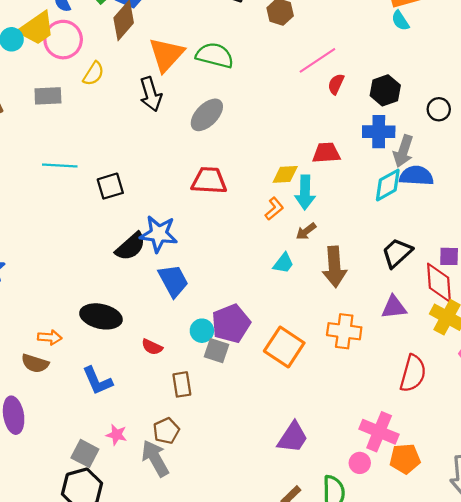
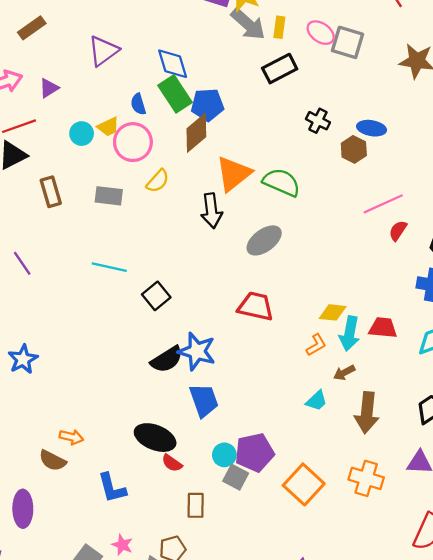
yellow trapezoid: (37, 28) -> (108, 127), size x0.6
red trapezoid: (326, 153) -> (383, 328), moved
black square: (110, 186) -> (156, 296), turned -32
black ellipse: (101, 316) -> (155, 438), moved

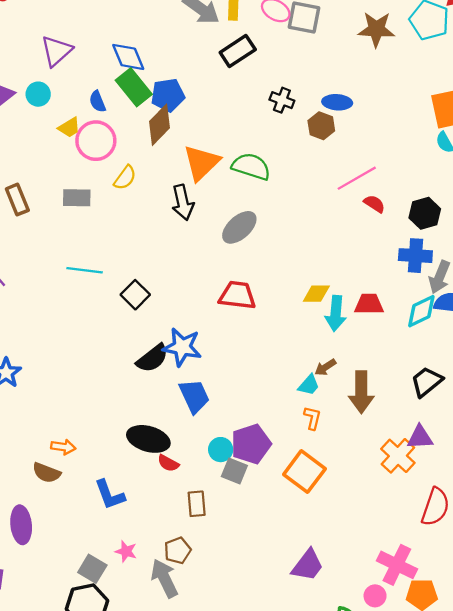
cyan circle: (82, 134) -> (38, 94), moved
red semicircle: (398, 231) -> (374, 204), turned 95
orange L-shape: (316, 345) -> (312, 418), moved, turned -40
brown arrow: (344, 373) -> (325, 367), moved
orange cross: (366, 478) -> (398, 456), moved, turned 32

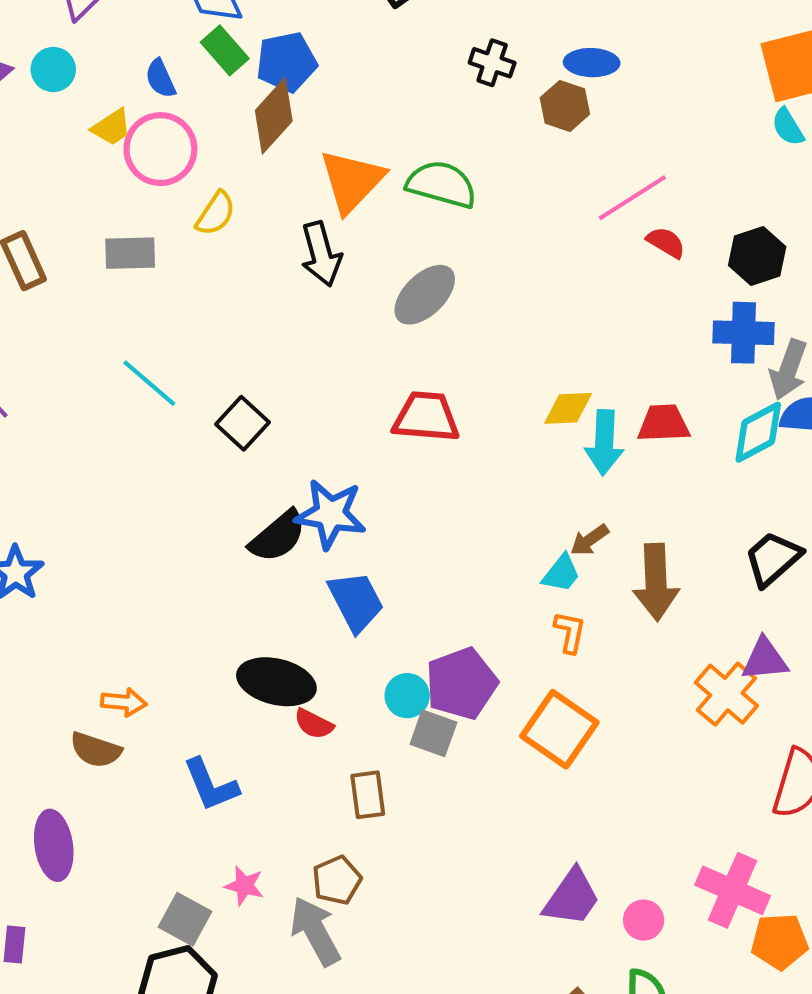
green rectangle: (134, 87) -> (225, 50), size x0.7
cyan line: (85, 270) -> (149, 383), turned 36
pink circle: (375, 596) -> (644, 920), moved

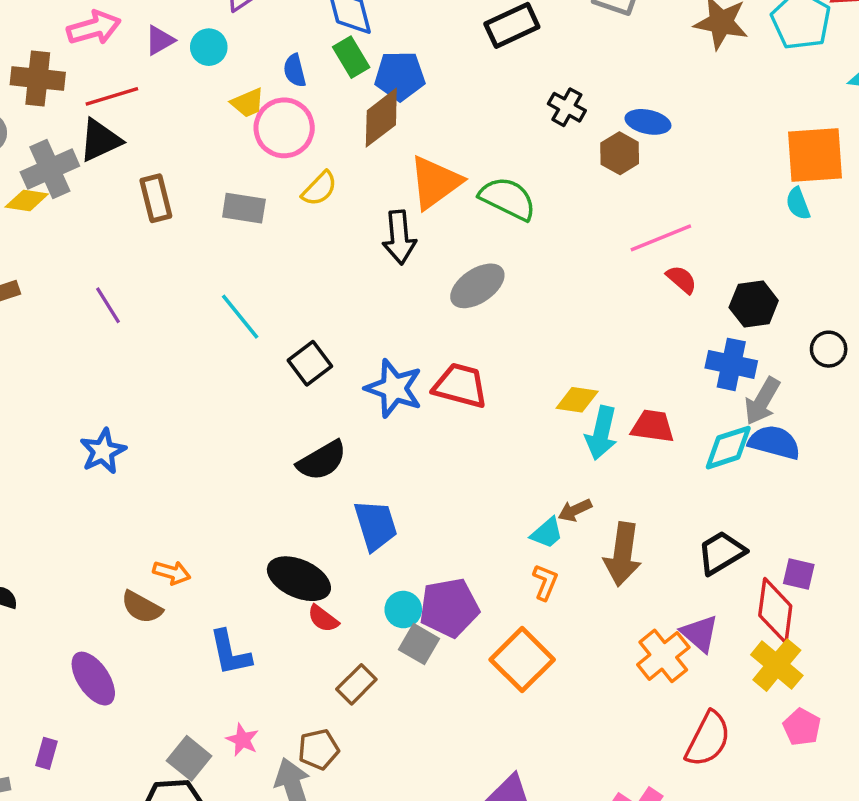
blue star: (331, 514) -> (394, 388), moved
purple triangle: (765, 659) -> (700, 633), turned 36
brown rectangle: (368, 795) -> (356, 684), turned 42
purple ellipse: (54, 845) -> (93, 679), turned -36

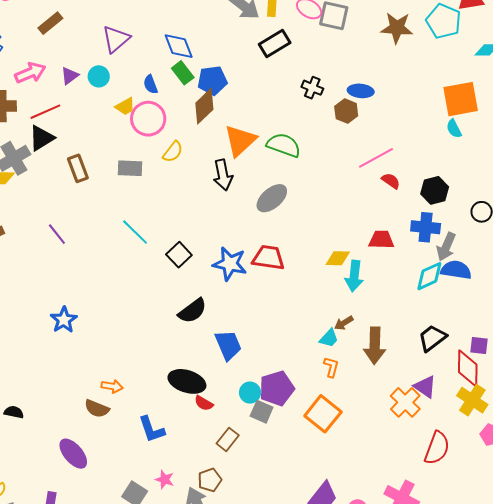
red trapezoid: (653, 426) -> (381, 240), moved

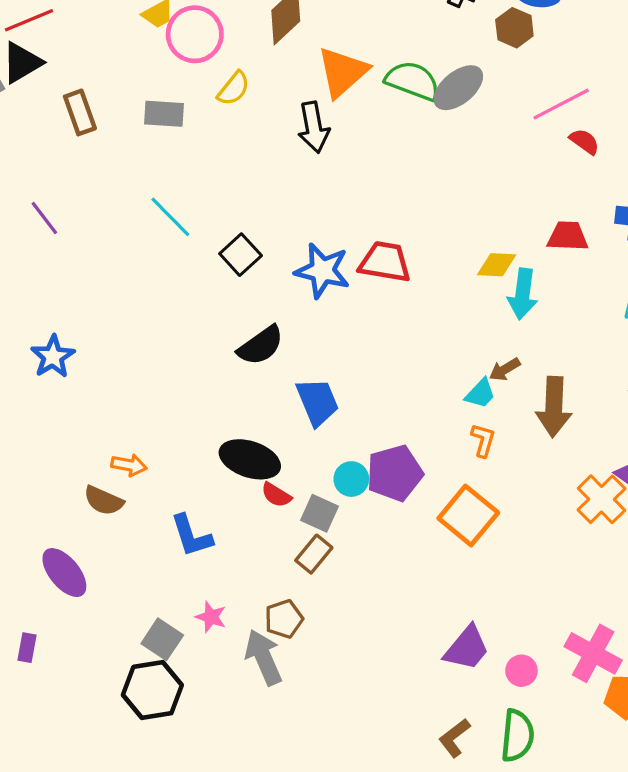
gray ellipse: (272, 198) -> (458, 88), moved
gray square: (262, 412) -> (319, 513), moved

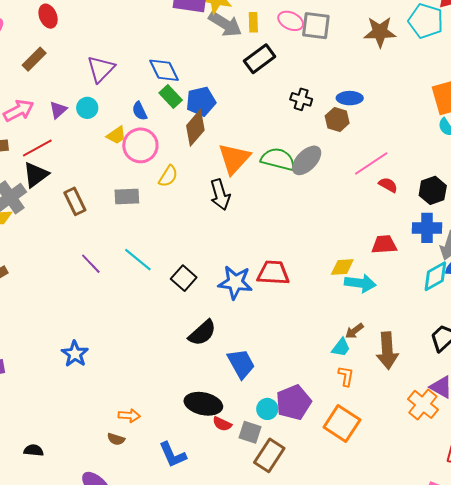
purple line: (44, 218) -> (91, 264), moved
cyan arrow: (523, 294) -> (360, 283), turned -84
brown semicircle: (104, 501) -> (116, 439), size x0.7
brown rectangle: (314, 554) -> (269, 455), moved, size x1.4

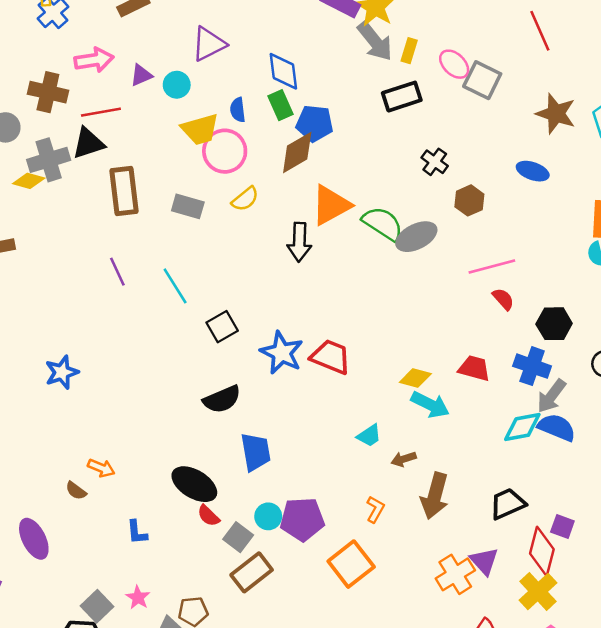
blue ellipse: (350, 98) -> (533, 171), moved
yellow trapezoid: (116, 135) -> (200, 129), size x1.5
brown rectangle: (75, 201) -> (124, 191), size x1.4
cyan trapezoid: (341, 347) -> (369, 436), moved
blue L-shape: (173, 455) -> (137, 532), size x0.7

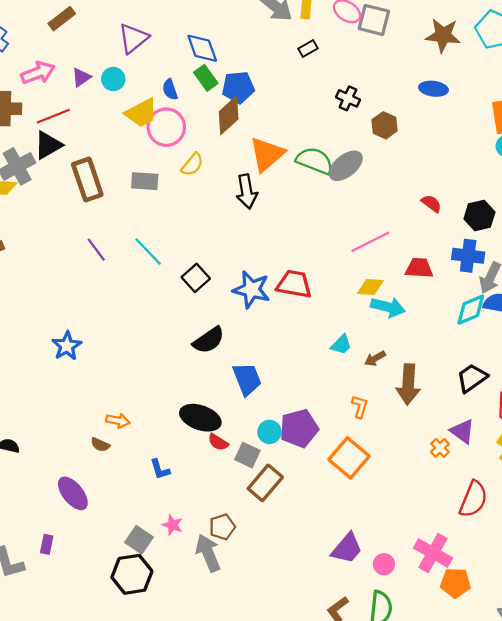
black rectangle: (402, 97) -> (308, 49), size x0.6
pink line: (492, 267) -> (370, 242), moved
orange cross: (455, 574) -> (440, 448), size x0.6

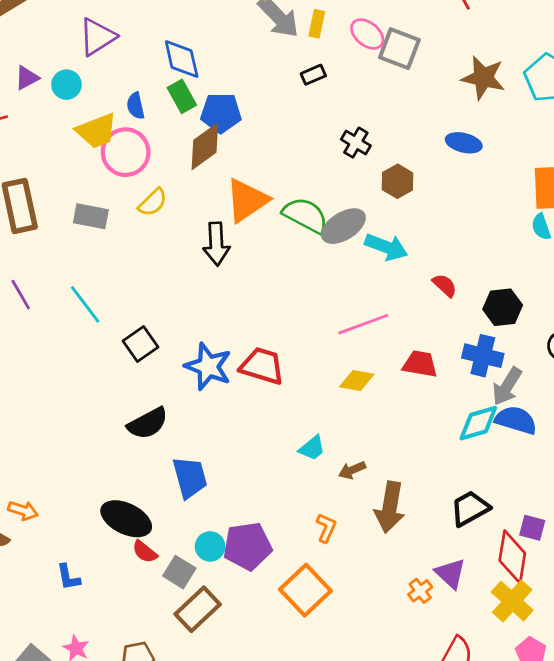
cyan arrow: (388, 307) -> (386, 247), moved

